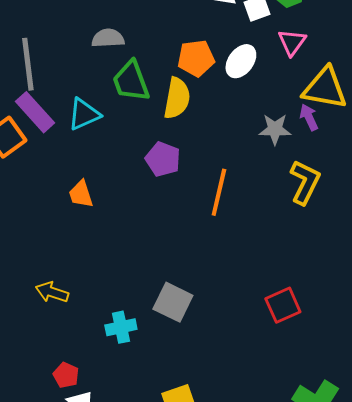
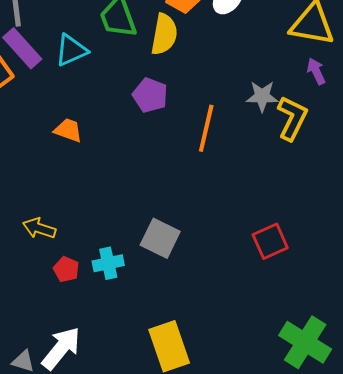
purple arrow: (309, 117) -> (316, 71), moved
gray star: (275, 129) -> (262, 96), moved
orange trapezoid: (81, 194) -> (68, 130), turned 128
red pentagon: (66, 375) -> (66, 269), moved

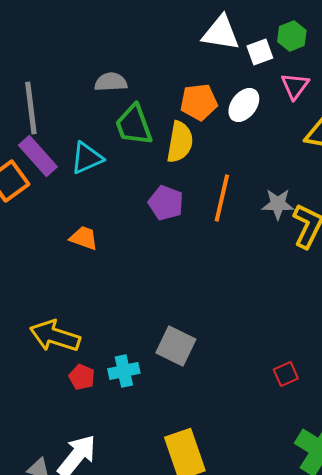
orange line: (206, 128) -> (222, 198), moved
yellow arrow: (39, 228) -> (55, 336), size x1.5
red square: (270, 241) -> (286, 374), moved, size x0.7

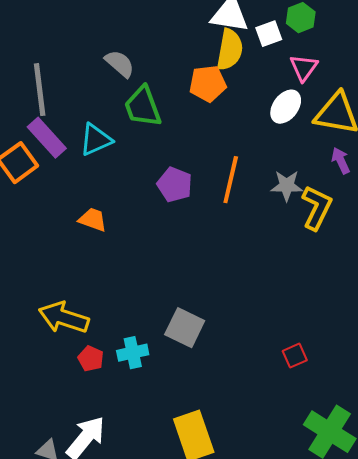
gray semicircle: (111, 82) -> (120, 64), turned 44
white ellipse: (244, 105) -> (286, 107), moved
yellow semicircle: (180, 142) -> (230, 50), moved

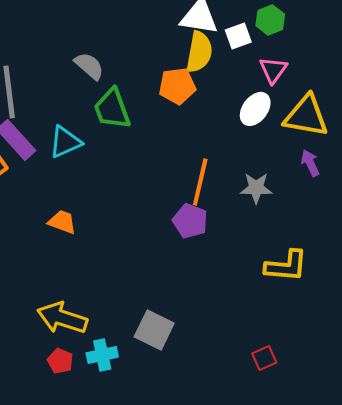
purple pentagon: (175, 185) -> (190, 221), moved
yellow L-shape: (317, 208) -> (286, 266), moved, turned 69
yellow arrow: (64, 318) -> (62, 318), moved

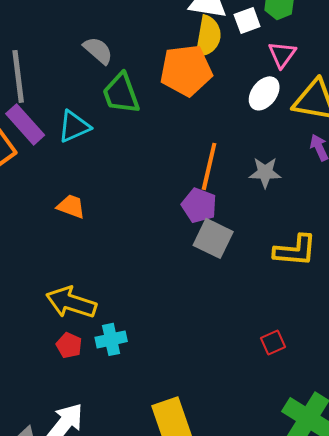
orange pentagon: (177, 86) -> (186, 70), size x1.4
gray square: (154, 330) -> (213, 238), moved

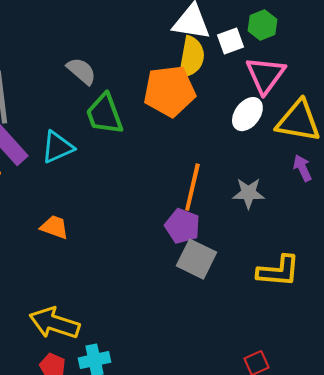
pink triangle: (282, 54) -> (265, 75), size x1.4

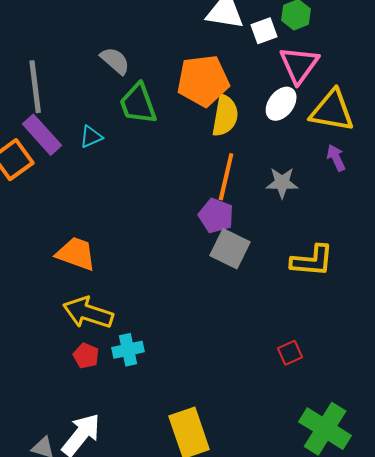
yellow semicircle: (191, 57) -> (225, 116), moved
cyan triangle: (57, 147) -> (91, 137), size x0.7
orange trapezoid: (54, 227) -> (76, 254), moved, size x1.4

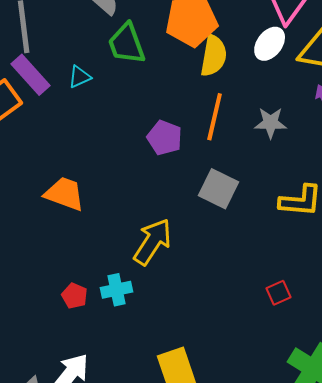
purple pentagon: (216, 216) -> (165, 138), moved
yellow arrow: (88, 313) -> (153, 242), moved, turned 105

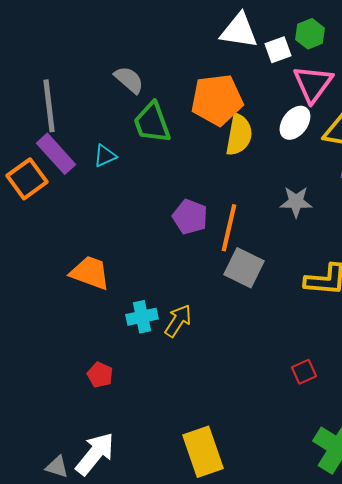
orange line: (215, 117) -> (229, 228), moved
yellow arrow: (153, 242) -> (178, 321), size x0.7
cyan cross: (117, 290) -> (142, 317), moved

